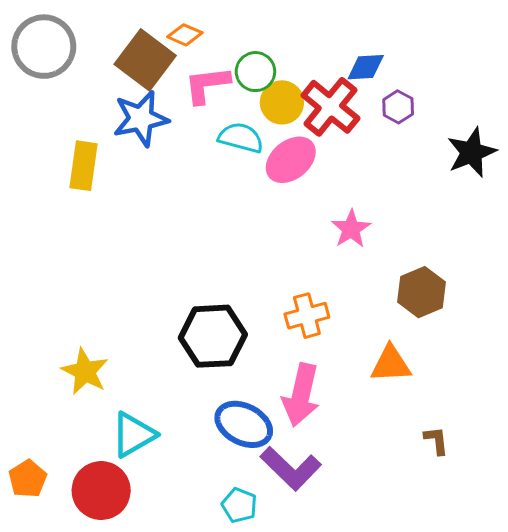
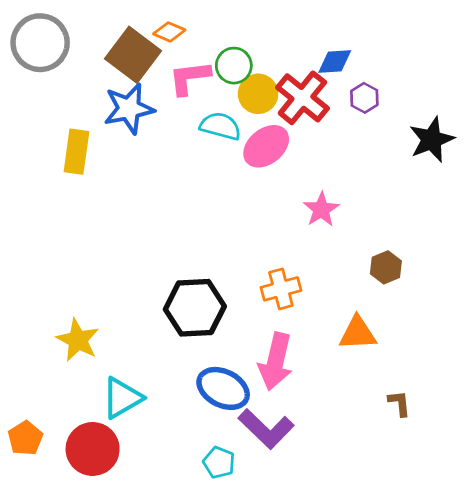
brown hexagon: (422, 292) -> (386, 267), size x0.7

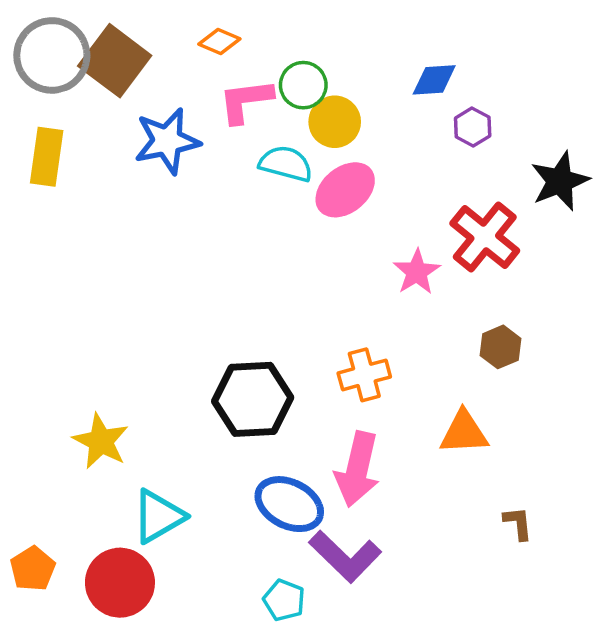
brown square: (133, 55) -> (115, 61), moved
red cross: (302, 98) -> (485, 237), moved
yellow rectangle: (76, 152) -> (47, 157), moved

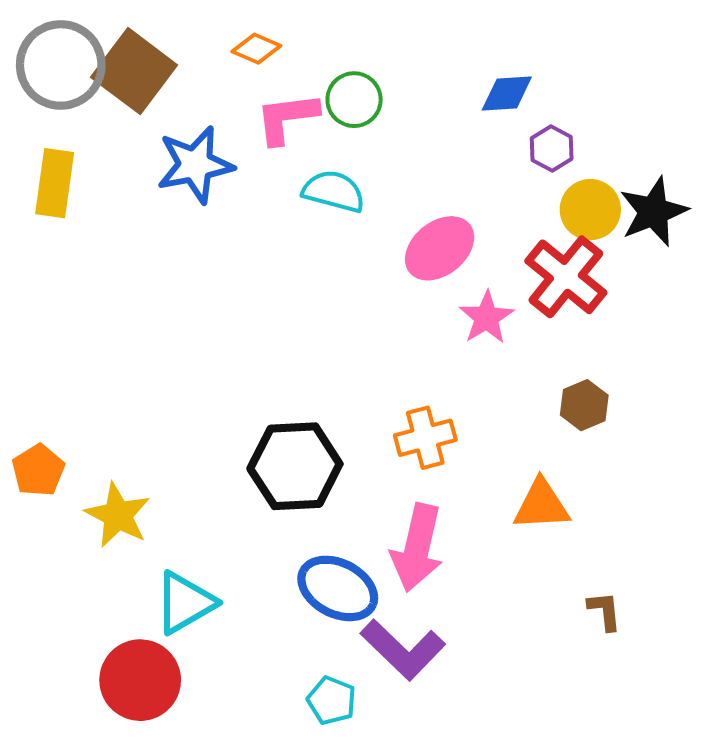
yellow circle: (335, 122) -> (590, 210), moved
pink ellipse: (345, 190) -> (440, 248), moved
orange pentagon: (33, 569) -> (38, 470), moved

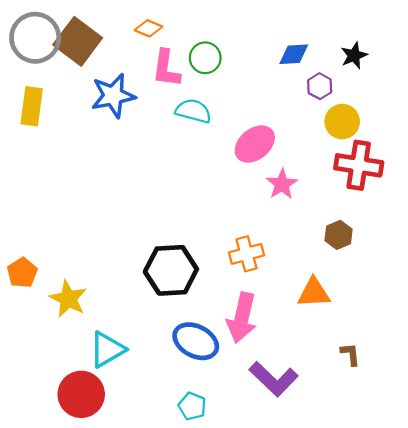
pink L-shape: (287, 118) -> (166, 68), turned -75
black star: (653, 212) -> (354, 55), moved, size x0.7
red cross: (566, 277) -> (359, 165), moved, turned -30
purple L-shape: (403, 650) -> (274, 379), moved

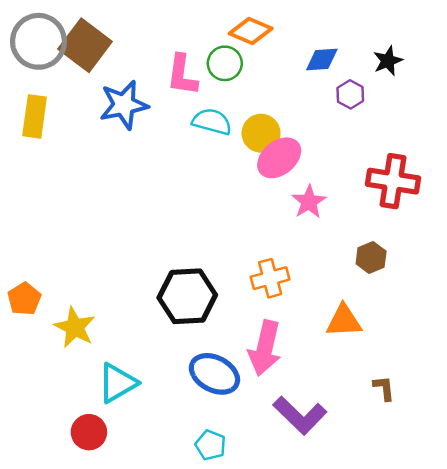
orange diamond: (149, 28) -> (251, 31), moved, size x1.4
yellow circle: (342, 122) -> (261, 133), moved
red circle: (81, 394) -> (89, 432), size x0.7

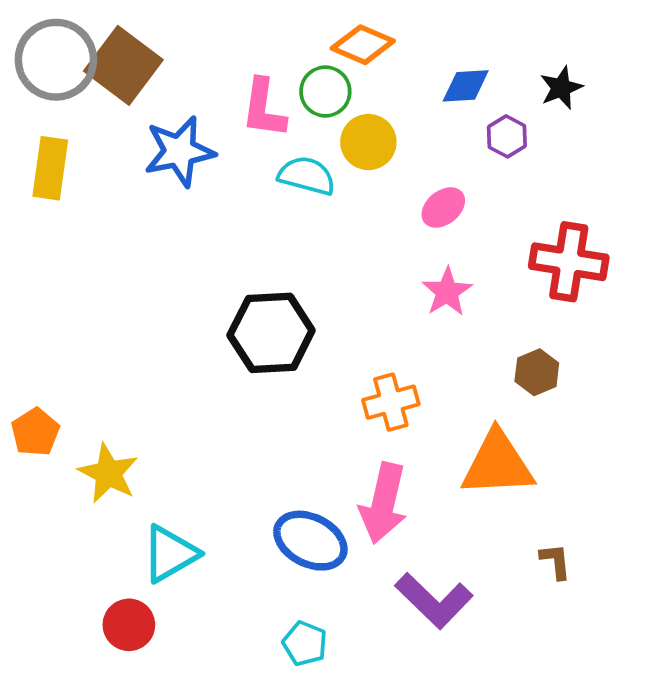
yellow circle: (261, 133) -> (368, 142), moved
pink ellipse: (279, 158) -> (443, 208), moved, size x0.7
black hexagon: (187, 296) -> (271, 333), moved
orange triangle: (344, 321) -> (498, 464), size x1.4

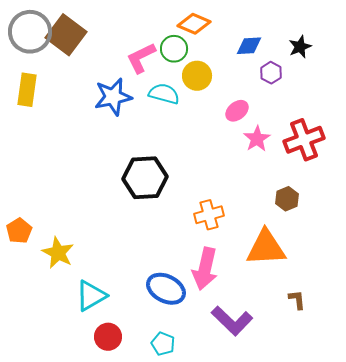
pink L-shape: (264, 108) -> (141, 58), turned 56
blue star: (179, 151) -> (113, 97), moved
red cross: (569, 262) -> (304, 140), turned -30
pink star: (447, 292) -> (257, 139), moved
red circle: (129, 625) -> (108, 337), moved

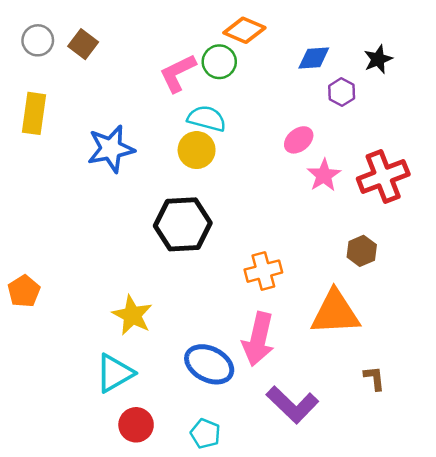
gray circle: (30, 32) -> (38, 40), size x0.6
brown square: (66, 35) -> (83, 44), size x0.6
yellow circle: (197, 76) -> (197, 150), moved
blue star: (113, 97) -> (111, 149), moved
yellow star: (58, 253) -> (132, 315), moved

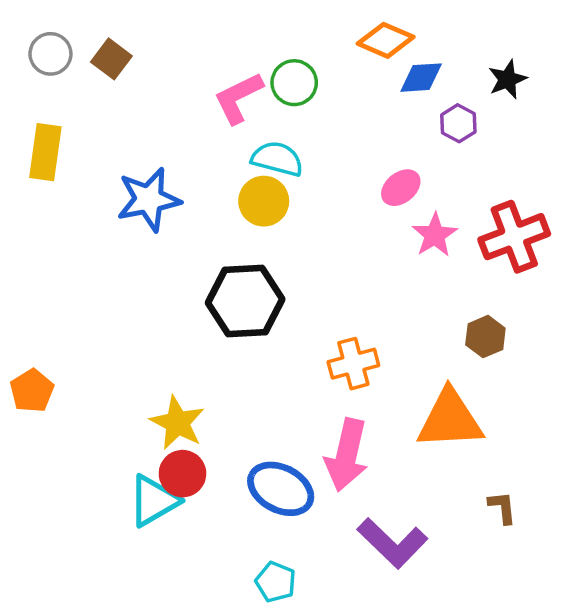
orange diamond: (244, 30) -> (386, 40), moved
red circle: (136, 425) -> (182, 474), moved

